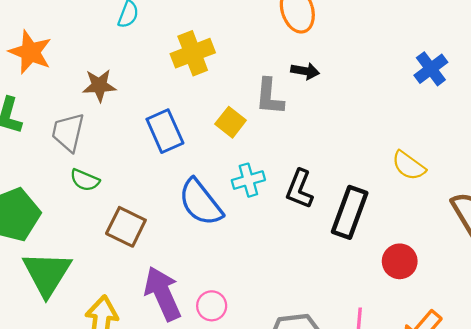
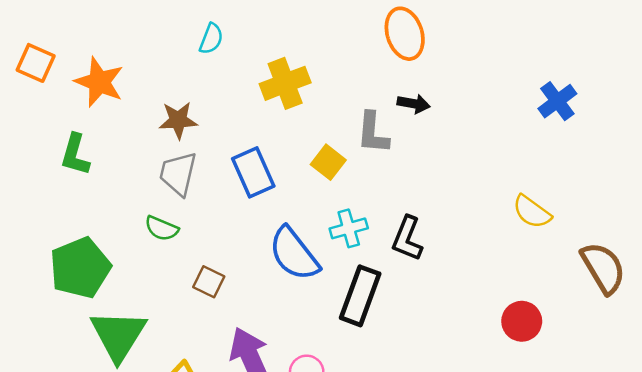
gray trapezoid: (68, 132) -> (178, 174), moved
black rectangle: (350, 212) -> (360, 296), moved
brown square: (126, 227) -> (209, 282), size x0.7

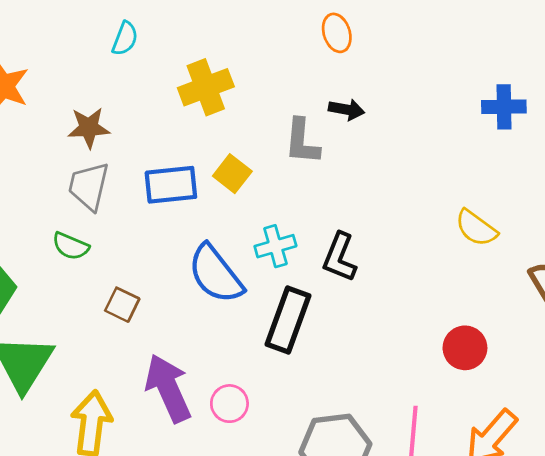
orange ellipse: (405, 34) -> (337, 33), size x0.7
blue cross: (557, 101) -> (504, 107), turned 36
yellow square: (328, 162) -> (232, 174), moved
blue rectangle: (253, 172) -> (171, 185), turned -72

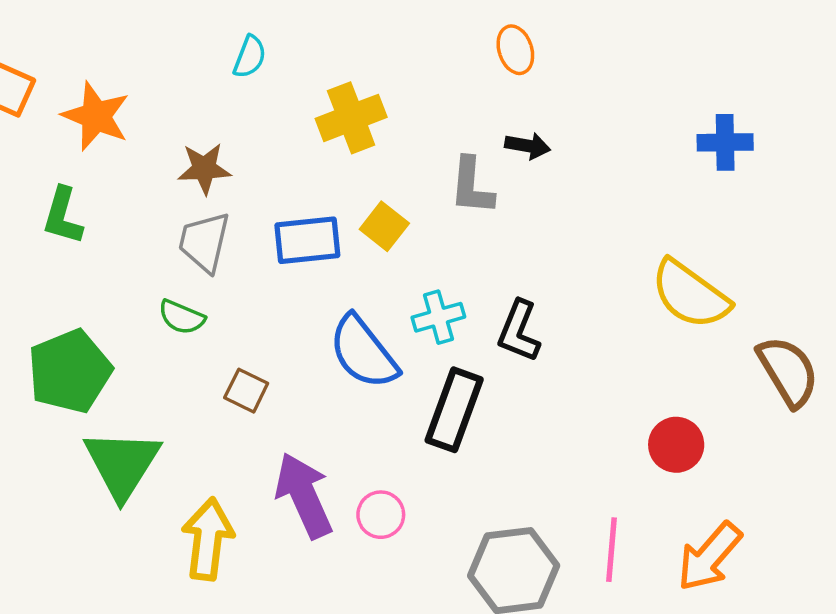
yellow semicircle: (476, 228) -> (690, 294), size x1.5

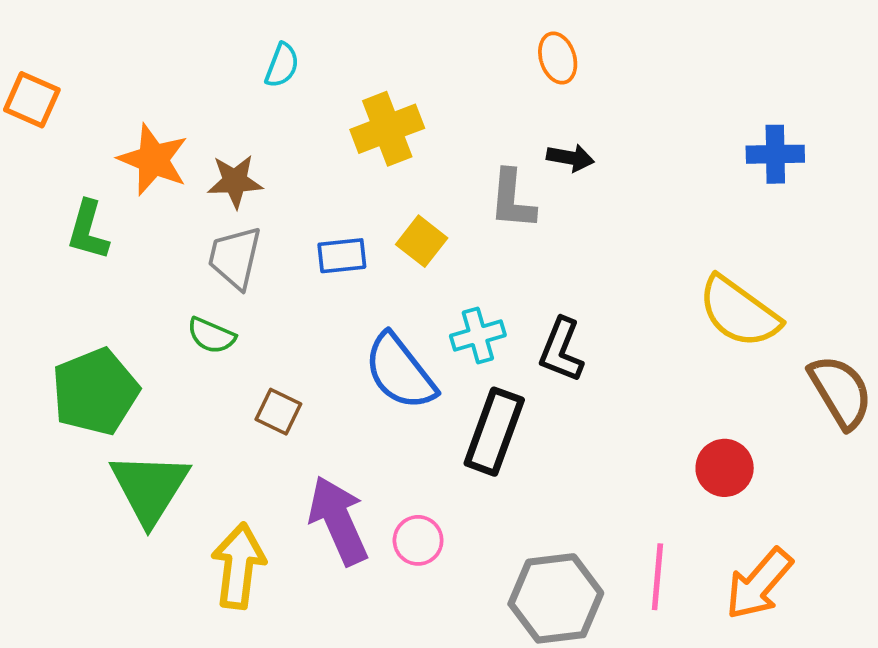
orange star: (96, 116) -> (153, 160), moved
blue rectangle: (307, 240) -> (342, 256), size x0.7

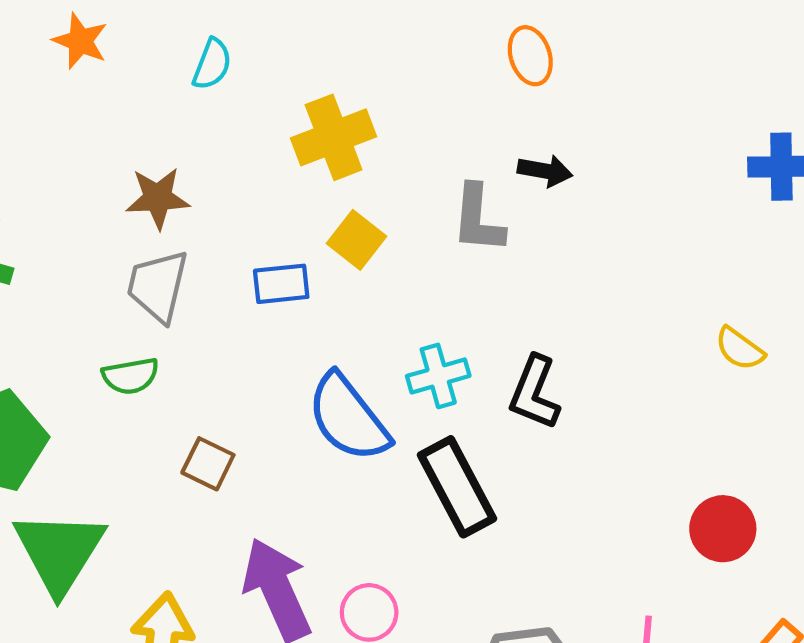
orange star: (153, 160) -> (80, 41), moved, size x0.7
yellow square: (422, 241) -> (357, 240), moved
yellow semicircle: (739, 312) -> (740, 349), size x0.5
green semicircle: (211, 335) -> (131, 376), turned -33
black rectangle: (494, 432) -> (457, 487), turned -48

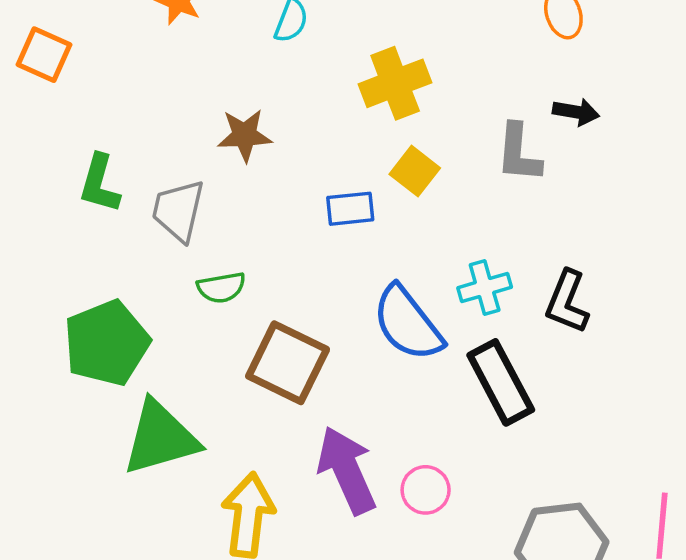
gray trapezoid: (158, 286) -> (178, 210), moved
brown square: (208, 464) -> (288, 363), size x1.8
green triangle: (59, 552) -> (160, 438), turned 42

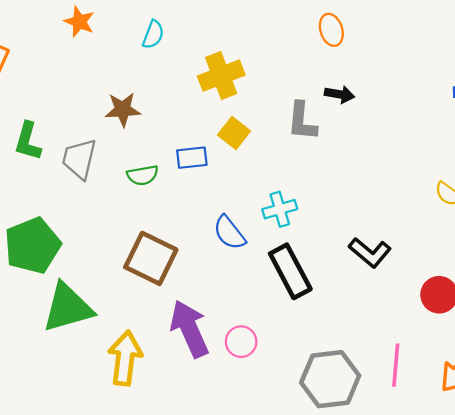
green semicircle: (221, 287) -> (143, 175), moved
black L-shape: (567, 302) -> (370, 253), moved, turned -72
blue semicircle: (408, 323) -> (229, 233), size x0.7

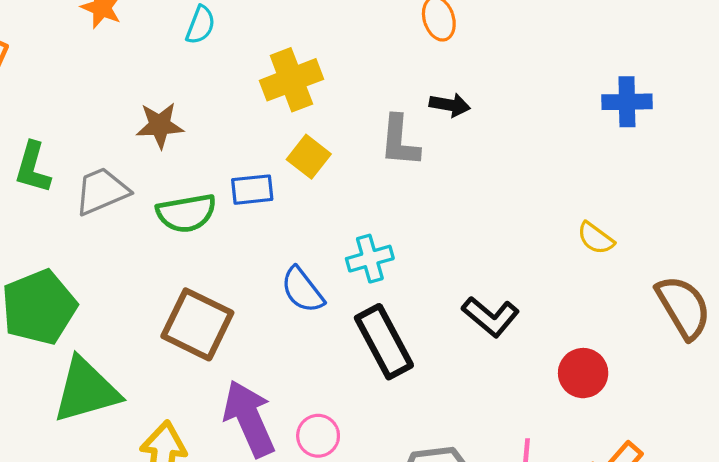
gray trapezoid: (79, 159) -> (102, 191), turned 54
green semicircle: (143, 175) -> (186, 213), size x1.4

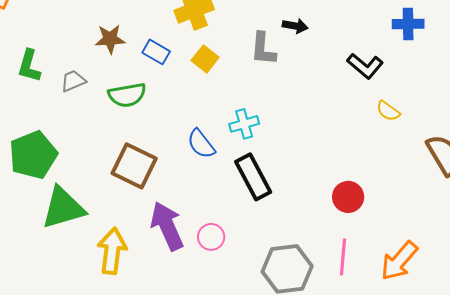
blue rectangle: (252, 190) -> (156, 52), moved, turned 36
gray trapezoid: (102, 191) -> (73, 81), size x0.7
black L-shape: (491, 317) -> (365, 66), moved
red circle: (583, 373) -> (348, 197), moved

